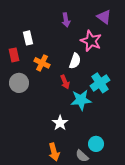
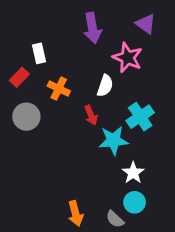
purple arrow: (66, 20) -> (92, 28), size x1.5
red rectangle: (14, 55) -> (19, 77), turned 56
white star: (60, 123) -> (133, 173), moved

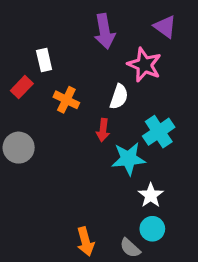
red arrow: (91, 115) -> (103, 130), turned 30
gray circle: (26, 117) -> (19, 148), moved

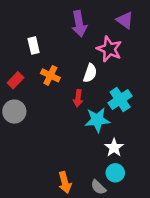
red rectangle: (22, 87) -> (16, 80), moved

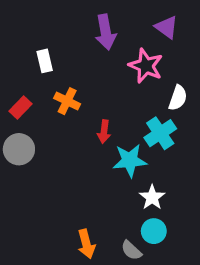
white semicircle: (90, 73) -> (178, 98), moved

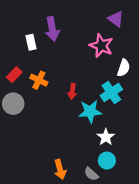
purple arrow: (106, 32) -> (52, 29), moved
orange cross: (67, 101) -> (39, 80), moved

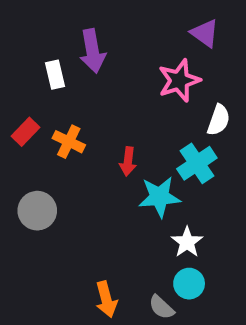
pink star: (101, 46) -> (179, 81), turned 30
gray circle: (13, 104) -> (37, 211), moved

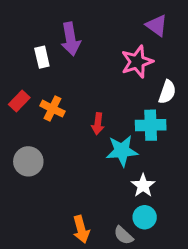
cyan cross: (197, 163) -> (151, 125), turned 32

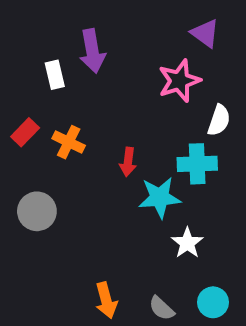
cyan circle: (145, 217) -> (213, 302), moved

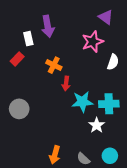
red rectangle: (25, 132) -> (17, 59), moved
orange cross: (69, 142) -> (54, 65), moved
cyan cross: (197, 164) -> (109, 104), moved
orange arrow: (106, 300) -> (55, 155), turned 30

